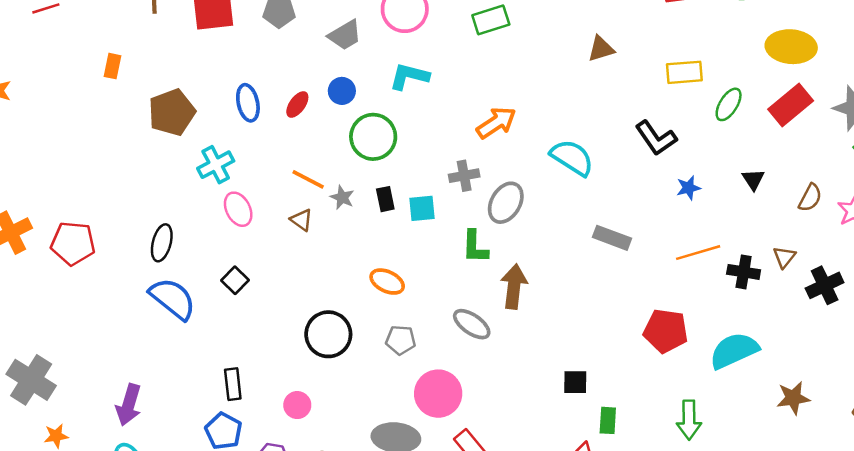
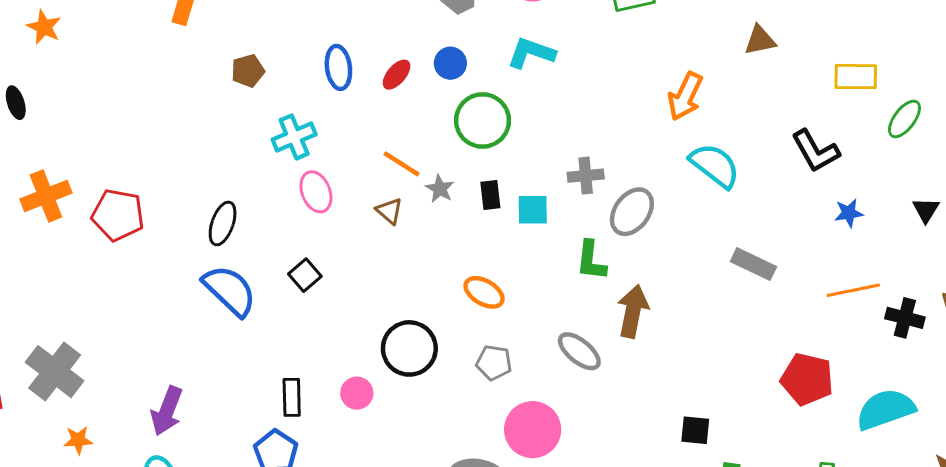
brown pentagon: (172, 112) -> (248, 71), size x0.6
orange arrow: (496, 123) -> (685, 96), moved, turned 144
pink circle: (297, 405) -> (357, 393), moved

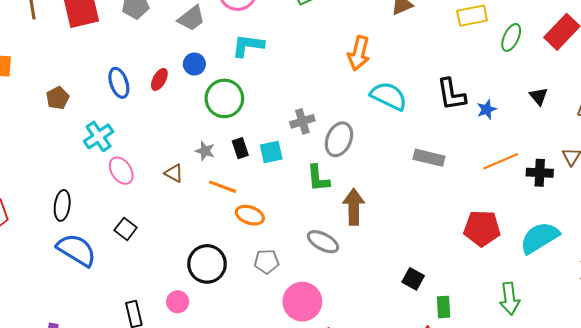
black L-shape: (816, 151) -> (451, 94), moved, turned 32
orange line: (402, 164) -> (223, 187), moved
black square: (695, 430) -> (413, 279), turned 35

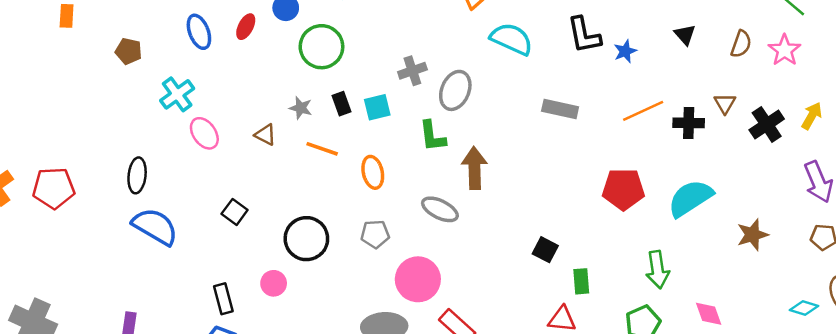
brown pentagon: (58, 98) -> (129, 51), turned -30
orange ellipse: (250, 215) -> (373, 172), moved, turned 60
black square: (126, 229) -> (235, 212), moved

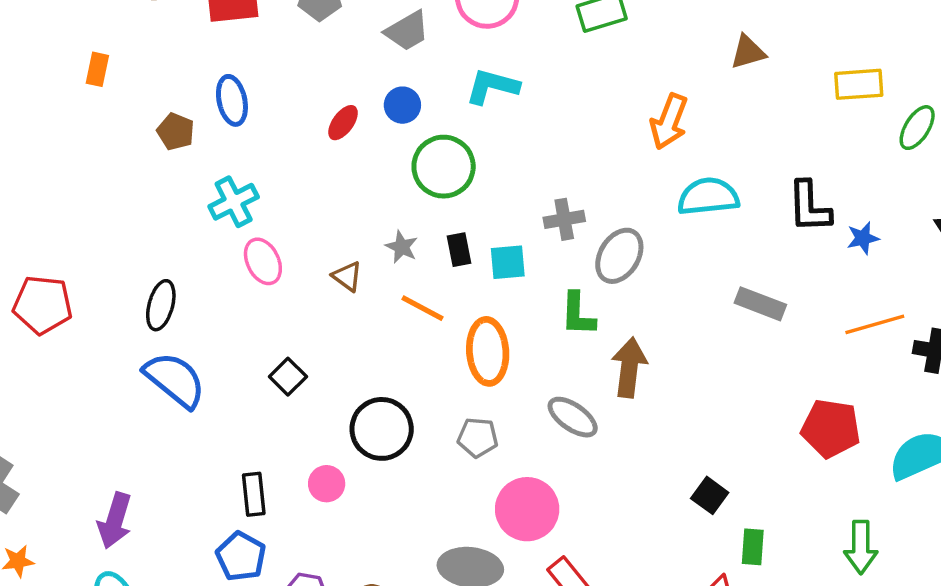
blue ellipse: (199, 32) -> (232, 100), moved
cyan semicircle: (512, 39) -> (708, 197), turned -39
orange ellipse: (373, 172) -> (488, 351), size x1.4

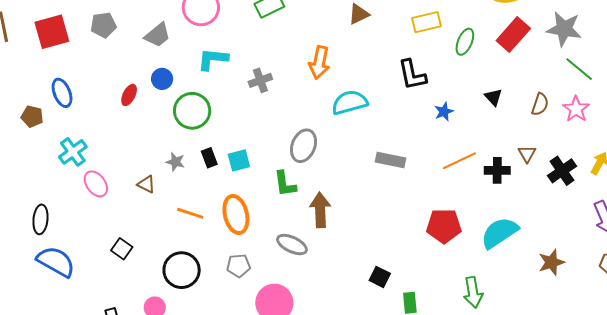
black L-shape: (809, 207) -> (412, 75), moved
gray cross: (564, 219) -> (260, 80), moved
orange line: (423, 308) -> (190, 213), moved

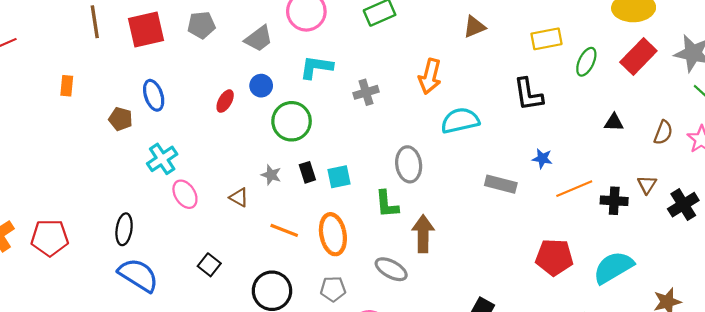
black triangle: (493, 97) -> (614, 122), turned -48
blue star: (444, 112) -> (542, 159), moved, turned 30
gray ellipse: (303, 146) -> (409, 164), turned -32

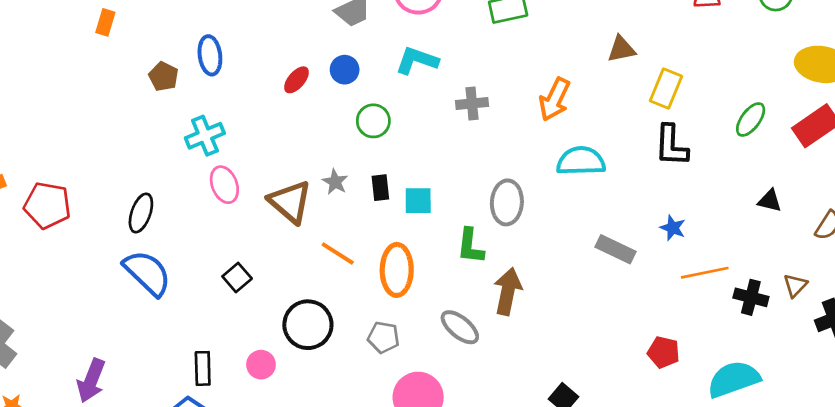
yellow rectangle: (546, 39) -> (666, 88), moved, turned -68
green circle: (292, 121) -> (373, 121), size x0.7
brown triangle: (239, 197) -> (290, 202), size x1.8
red pentagon: (554, 257) -> (664, 352), size x0.7

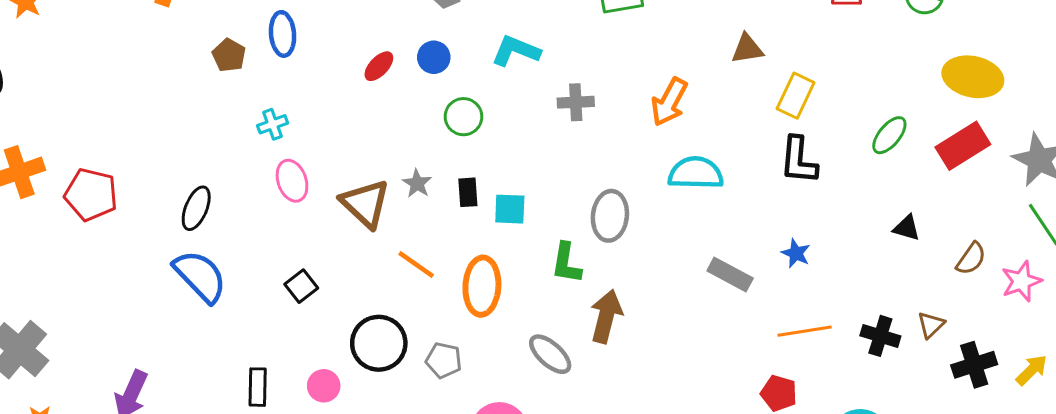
cyan cross: (205, 136) -> (273, 124), size x0.7
orange line: (705, 273) -> (805, 331), moved
gray pentagon: (383, 337) -> (444, 360), moved

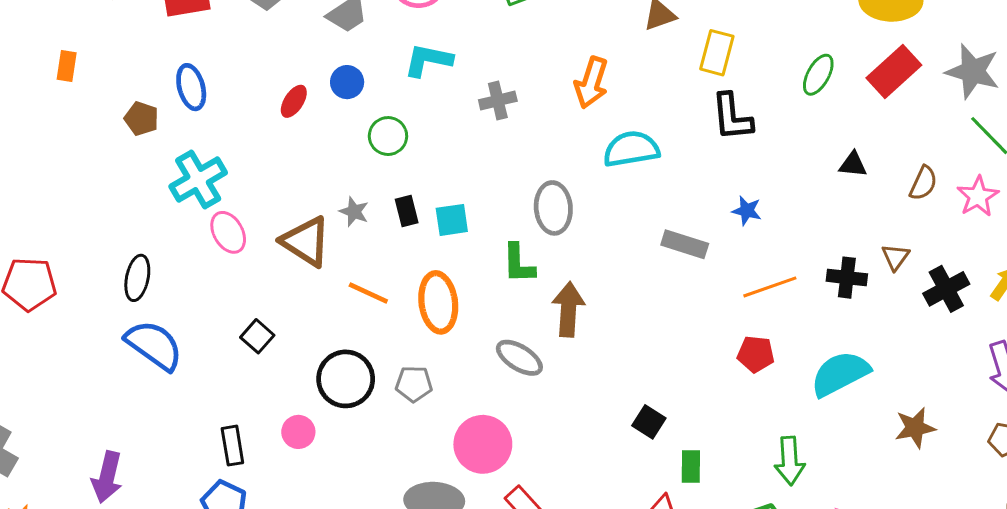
cyan cross: (273, 124) -> (198, 180), size x1.8

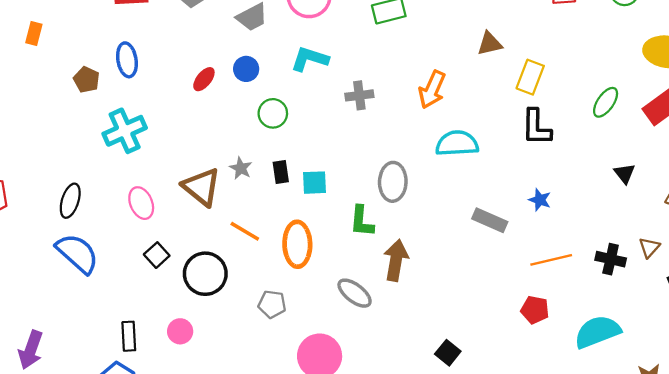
black triangle: (853, 164) -> (625, 173), turned 40
pink ellipse: (228, 232) -> (141, 203), moved
black circle: (346, 379) -> (205, 274), moved

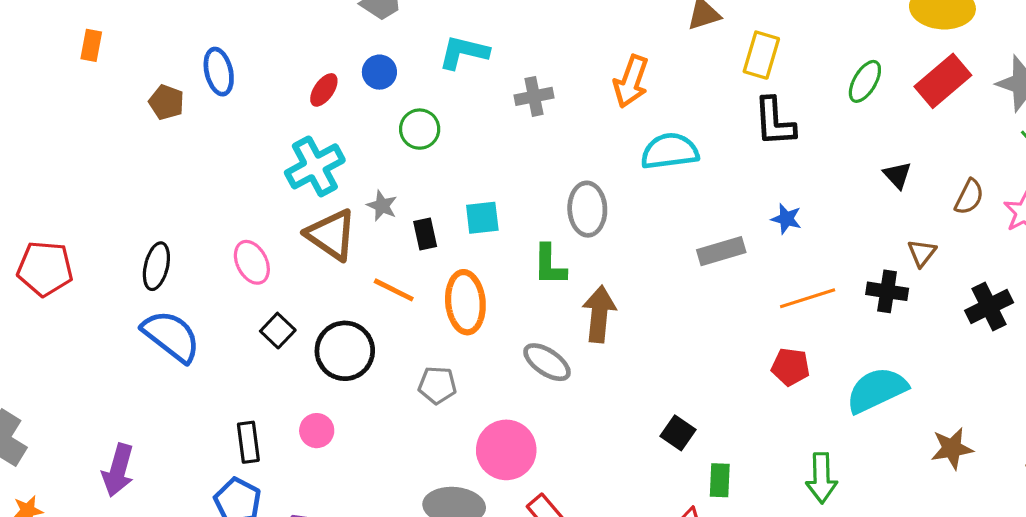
cyan cross: (125, 131) -> (315, 166), moved
black rectangle: (281, 172) -> (425, 234), moved
gray rectangle: (490, 220) -> (721, 251), turned -36
brown triangle: (649, 247) -> (922, 253), moved

